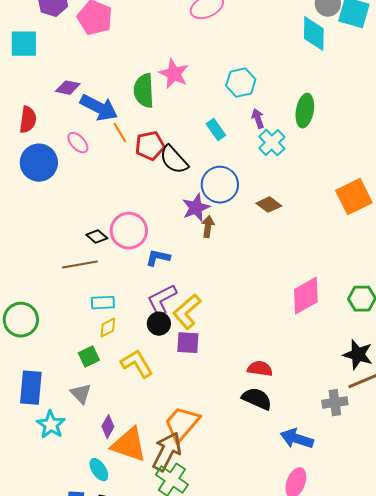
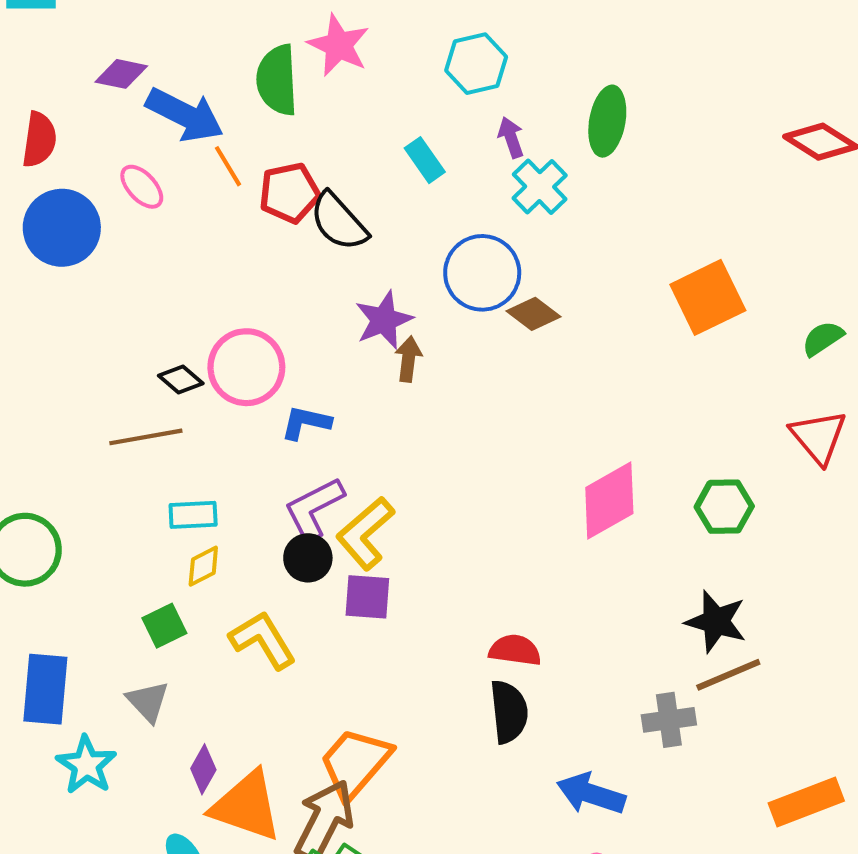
blue circle: (220, 185) -> (482, 273), moved
black semicircle: (257, 399) -> (509, 712), turned 60

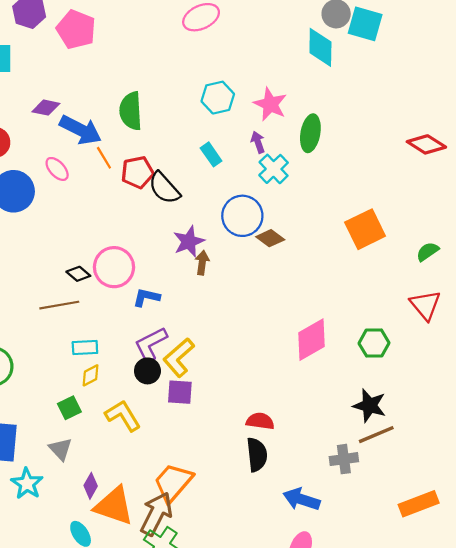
pink star: (339, 45) -> (270, 104), moved
cyan hexagon: (476, 64) -> (218, 98), moved

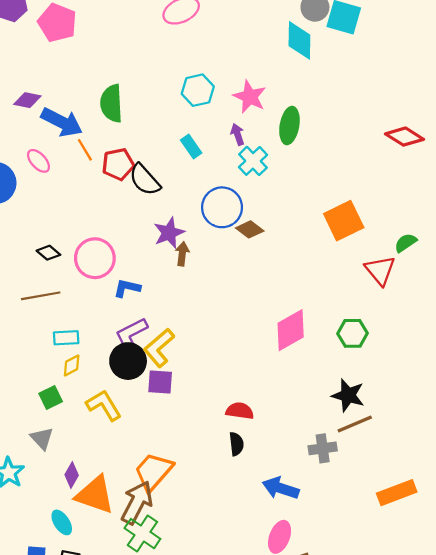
black diamond: (78, 274) -> (48, 253), moved
red triangle: (425, 305) -> (380, 270), moved
black circle: (147, 371) -> (128, 361), size x1.4
black semicircle: (257, 455) -> (236, 444), size x0.7

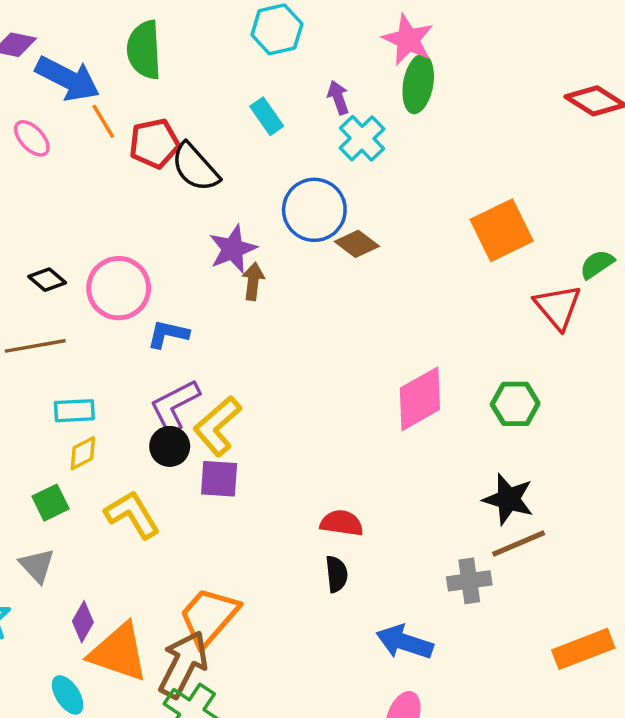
pink star: (250, 97) -> (408, 40), moved
black circle: (128, 361) -> (170, 446), size x0.7

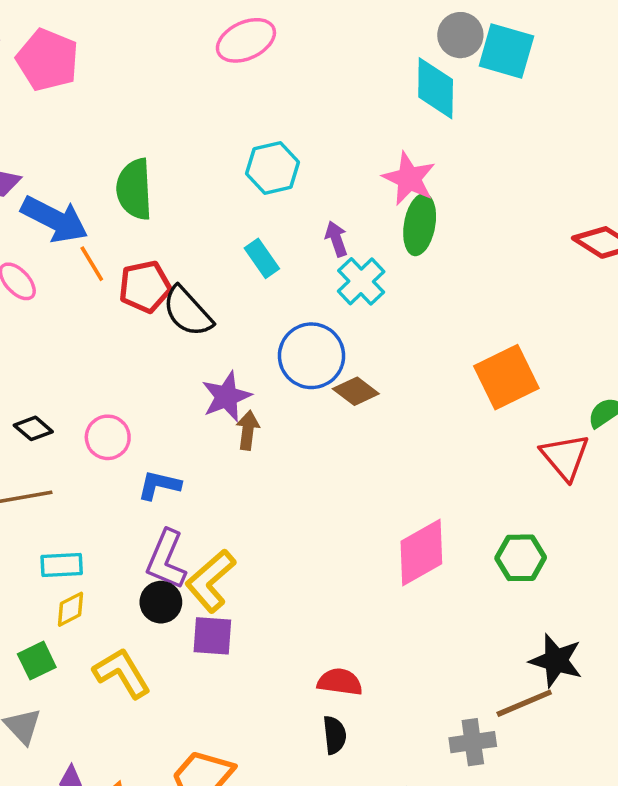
pink circle: (119, 288) -> (108, 437), size x0.7
purple L-shape: (175, 406) -> (166, 560), turned -40
black star: (508, 499) -> (556, 661), moved

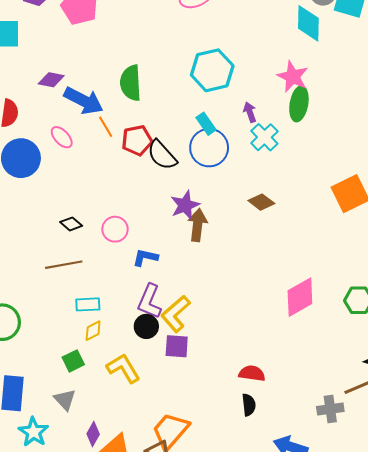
cyan hexagon: (273, 168) -> (212, 70), size x1.4
blue circle: (312, 356) -> (209, 148), moved
brown arrow: (248, 430) -> (198, 225), size x1.4

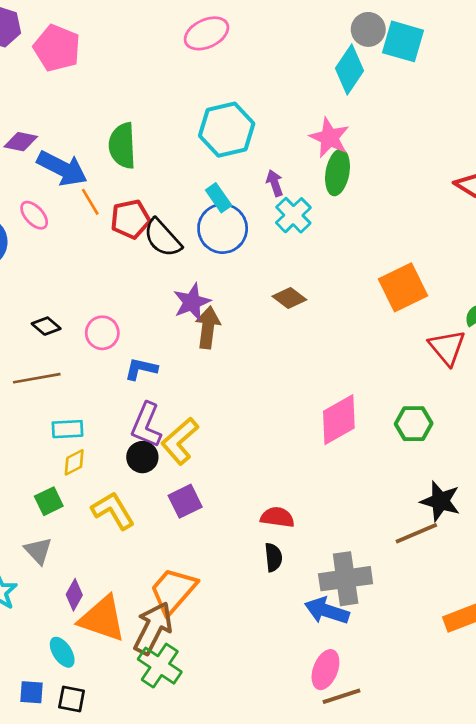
cyan diamond: (308, 23) -> (350, 69), turned 33
purple square: (177, 346) -> (185, 501), moved, turned -30
gray cross: (330, 409) -> (346, 579), moved, size x1.5

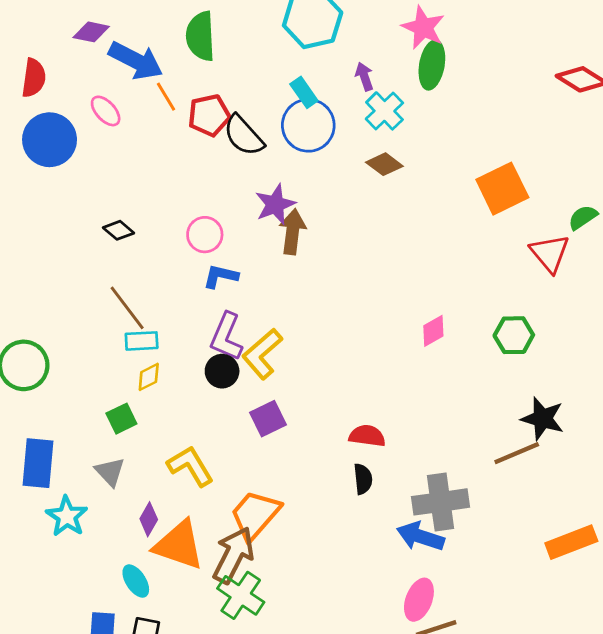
brown diamond: (289, 298) -> (384, 164), moved
pink circle: (102, 333) -> (205, 235), moved
brown line: (37, 378) -> (127, 308), moved, turned 63
pink diamond: (339, 420) -> (433, 331), size x0.6
yellow L-shape: (113, 511) -> (190, 466), moved

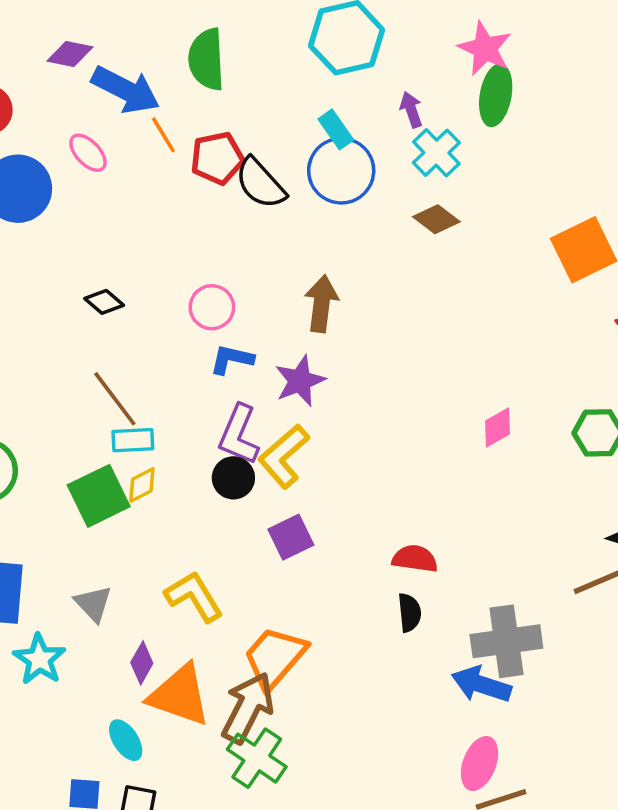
purple star: (275, 204) -> (300, 381), moved
green square: (121, 419) -> (99, 496), moved, size x1.6

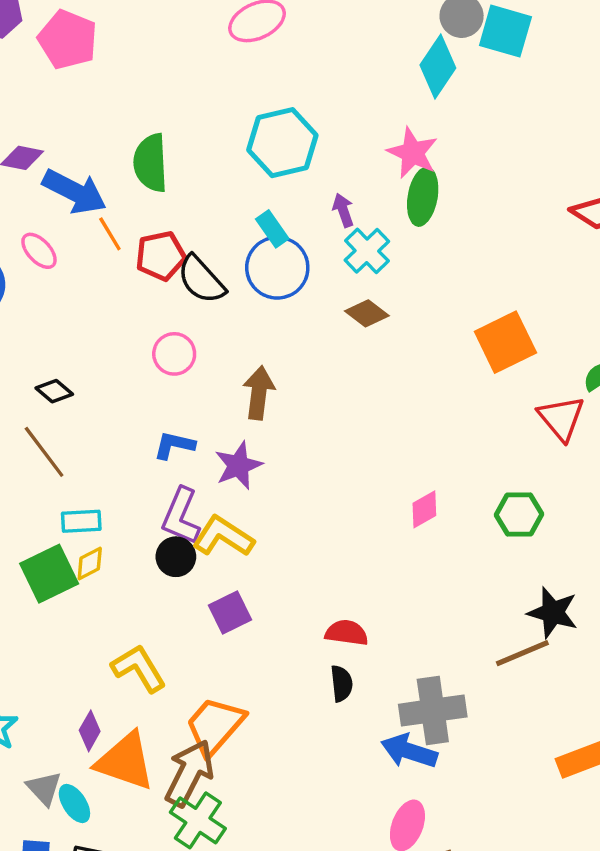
pink circle: (212, 307) -> (174, 354), moved
brown line: (115, 399) -> (44, 452), moved
yellow L-shape: (284, 456) -> (223, 536), turned 74
gray triangle: (93, 604) -> (44, 788), moved

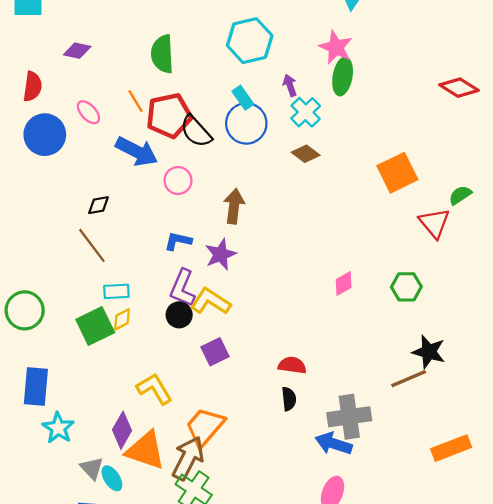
blue arrow: (74, 192) -> (137, 151), moved
red pentagon: (161, 256) -> (169, 116), size x1.4
black diamond: (54, 391) -> (99, 205), turned -50
purple diamond: (90, 731) -> (122, 430), size x1.4

